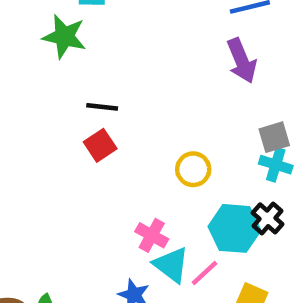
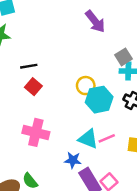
cyan hexagon: (235, 228) -> (99, 100), moved
pink cross: (152, 235) -> (36, 132), moved, size x1.5
pink line: (205, 273) -> (107, 138), turned 35

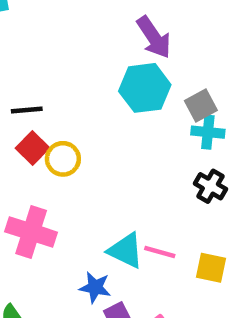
yellow circle: (86, 86) -> (63, 159), moved
cyan hexagon: (99, 100) -> (145, 88), moved
pink line: (107, 138) -> (160, 252), turned 35

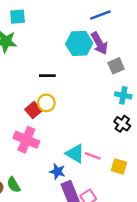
cyan hexagon: (145, 88) -> (79, 43), moved
gray square: (201, 106) -> (116, 66), moved
black line: (27, 110) -> (47, 76), moved
red square: (32, 148) -> (33, 110), moved

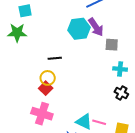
gray square: (116, 66) -> (112, 45), turned 32
yellow circle: (46, 103) -> (48, 78), moved

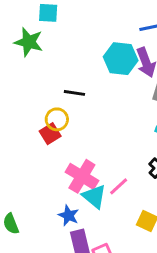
pink cross: (42, 114) -> (82, 176), moved
pink line: (99, 122) -> (119, 186), moved, turned -72

